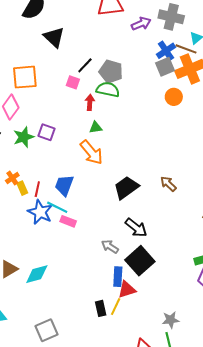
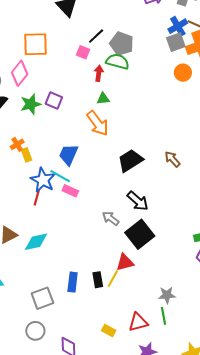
red line: (37, 189) -> (37, 198), moved
blue rectangle: (118, 277) -> (73, 282), moved

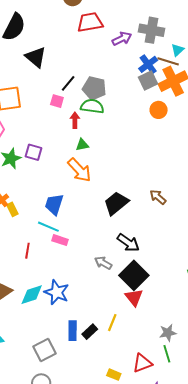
blue star: (43, 180) -> (57, 292), moved
red triangle: (125, 262) -> (134, 297), moved, turned -48
black rectangle: (98, 280) -> (90, 332), moved, turned 63

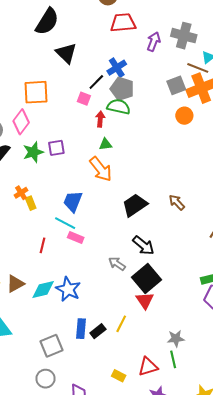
purple arrow: (122, 39) -> (154, 42), turned -48
blue cross: (148, 64) -> (117, 68), moved
purple square: (34, 152) -> (56, 148), turned -30

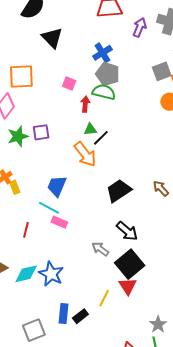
black line: (96, 82) -> (101, 138), moved
yellow line: (121, 324) -> (104, 298), moved
gray star: (176, 338) -> (158, 324), turned -30

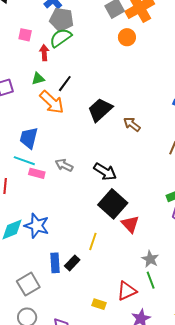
green semicircle: (104, 92) -> (61, 38), turned -40
green triangle: (90, 129) -> (38, 79), moved
black trapezoid: (119, 191) -> (100, 110), moved
gray arrow: (100, 249) -> (64, 165), moved
red triangle: (128, 286) -> (130, 224), moved

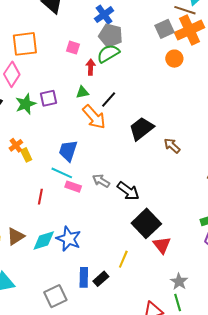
black arrow: (105, 172) -> (128, 191), moved

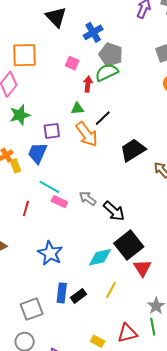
blue cross: (104, 15) -> (93, 32), moved
purple square: (48, 98) -> (52, 131), moved
blue trapezoid: (68, 151) -> (37, 153), moved
cyan diamond: (44, 240) -> (100, 257), moved
yellow line: (123, 259) -> (111, 290), moved

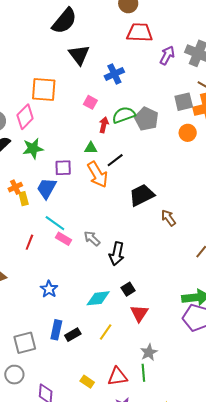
gray pentagon: (111, 55) -> (146, 119), moved
black arrow: (114, 211) -> (117, 254), turned 55
black square: (129, 245) -> (128, 289), size x0.5
blue star: (50, 253) -> (49, 289), size x0.7

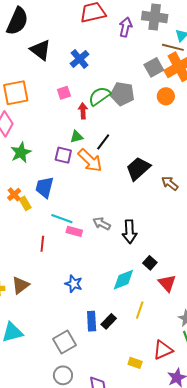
pink square: (90, 102) -> (64, 93), turned -32
purple square: (63, 168) -> (63, 155), moved, turned 30

